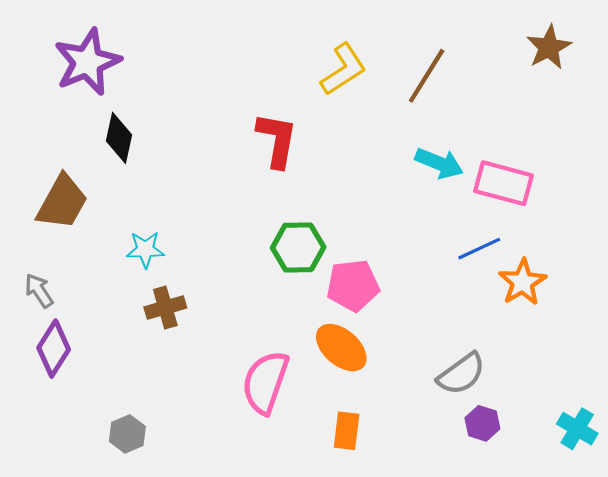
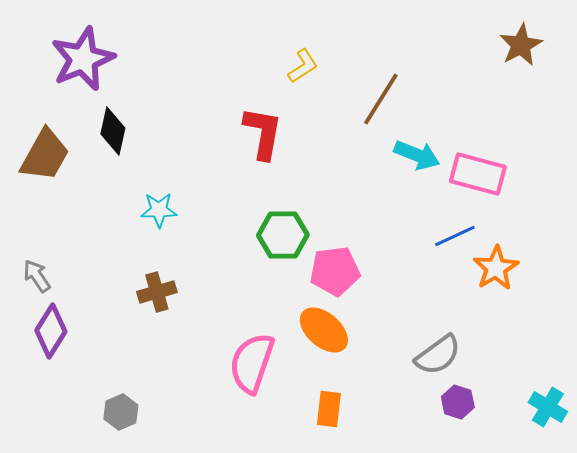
yellow L-shape: (343, 69) -> (303, 66), moved, size x0.7
brown line: (427, 76) -> (381, 99), moved
brown trapezoid: (62, 202) -> (45, 155), moved
cyan star: (145, 250) -> (159, 210), moved

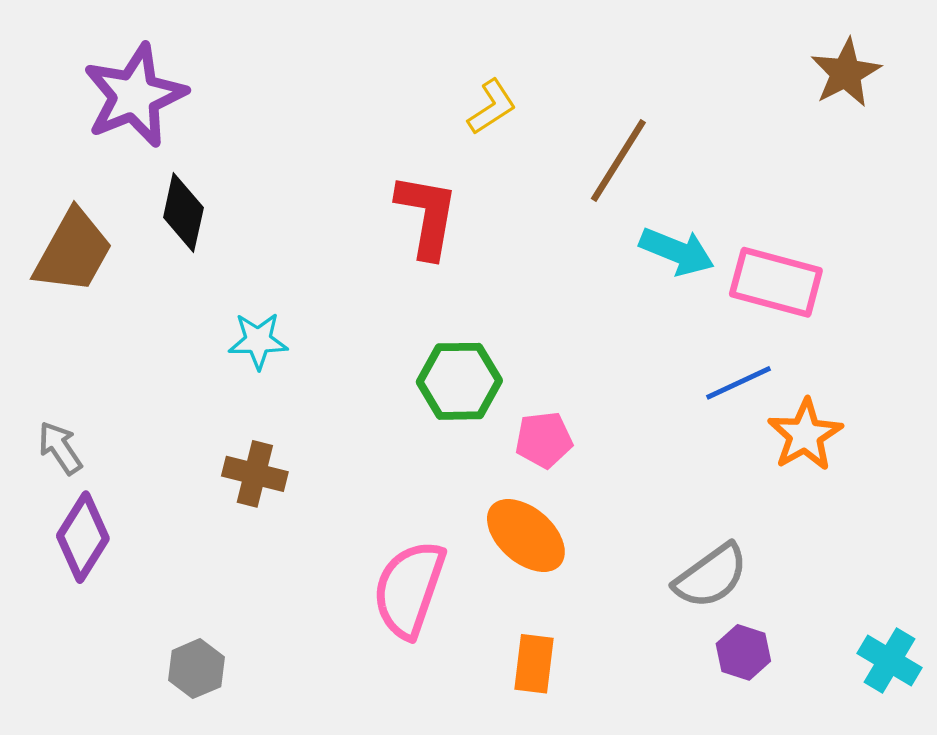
pink pentagon: (335, 271) -> (544, 440), size x0.7
brown cross: (157, 292) -> (255, 474), turned 30

